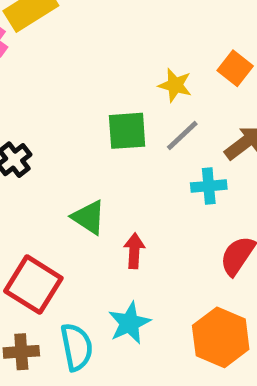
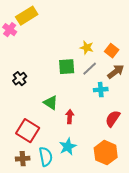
orange square: (235, 68) -> (112, 51), moved

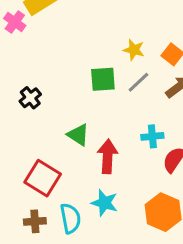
cyan cross: (101, 90) -> (152, 136), moved
red arrow: (70, 117) -> (108, 156), size x1.5
cyan star: (68, 147) -> (104, 203), turned -30

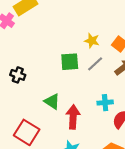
black cross: (30, 98) -> (18, 75), turned -32

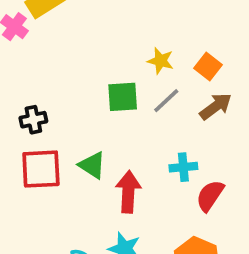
black cross: (18, 75) -> (33, 120), turned -32
red square: (27, 132) -> (41, 169), moved, turned -35

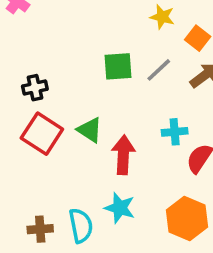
yellow star: (161, 61) -> (162, 17), moved
red square: (41, 169) -> (42, 134), turned 36

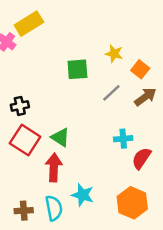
green square: (118, 66) -> (77, 69), moved
red arrow: (123, 155) -> (54, 167), moved

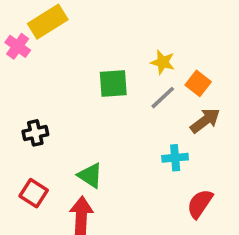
gray line: (111, 93) -> (163, 98), moved
cyan cross: (123, 139) -> (175, 158), moved
red square: (25, 140) -> (34, 193), moved, size x0.7

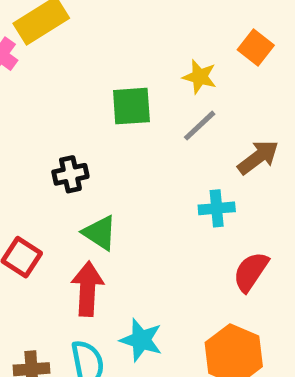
orange square: (198, 83) -> (256, 48), moved
black cross: (35, 133) -> (70, 174), moved

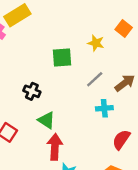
gray line: (200, 126) -> (95, 79), moved
black cross: (70, 174) -> (32, 91), turned 35
red arrow: (88, 289) -> (55, 147), moved

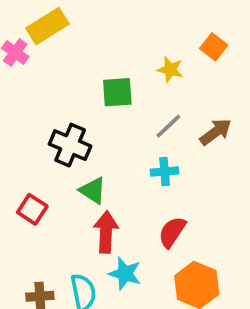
black cross: (32, 91) -> (70, 145), size x1.5
cyan cross: (104, 108) -> (165, 172), moved
red semicircle: (121, 140) -> (172, 232), moved

